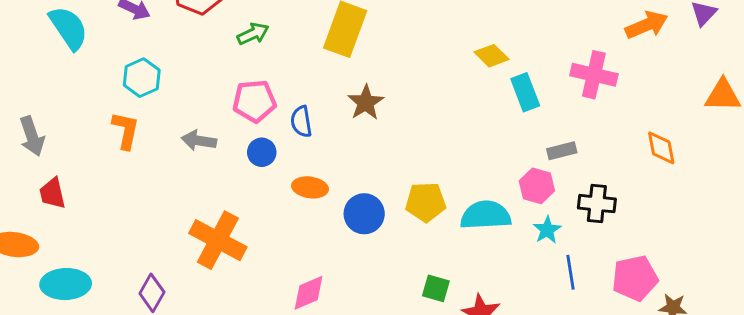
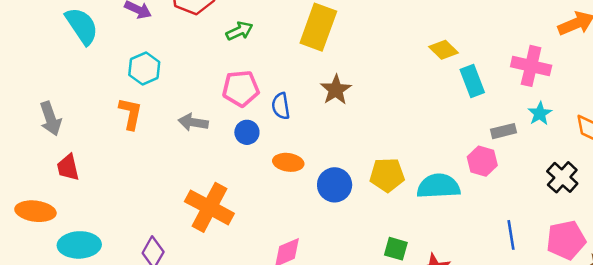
black cross: (597, 204) -> (562, 177), moved, turned 36
cyan star: (547, 230) -> (540, 114), moved

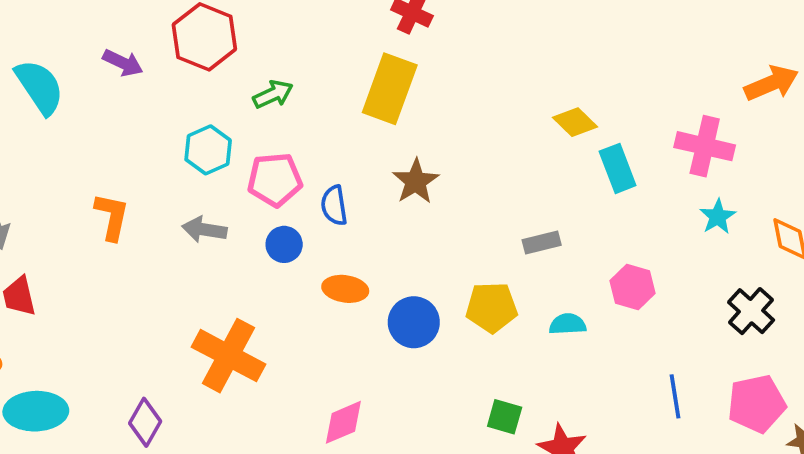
cyan hexagon: (144, 68) -> (208, 150), moved
gray rectangle: (504, 131) -> (542, 243), moved
cyan semicircle: (438, 186) -> (568, 324), size x0.6

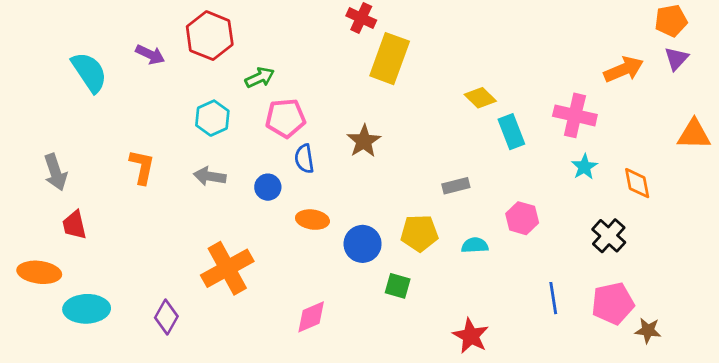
yellow rectangle: (390, 89) -> (390, 59), moved
pink pentagon: (275, 180) -> (285, 118), moved
orange cross: (228, 356) -> (227, 268), turned 33
green square: (505, 417) -> (398, 286), moved

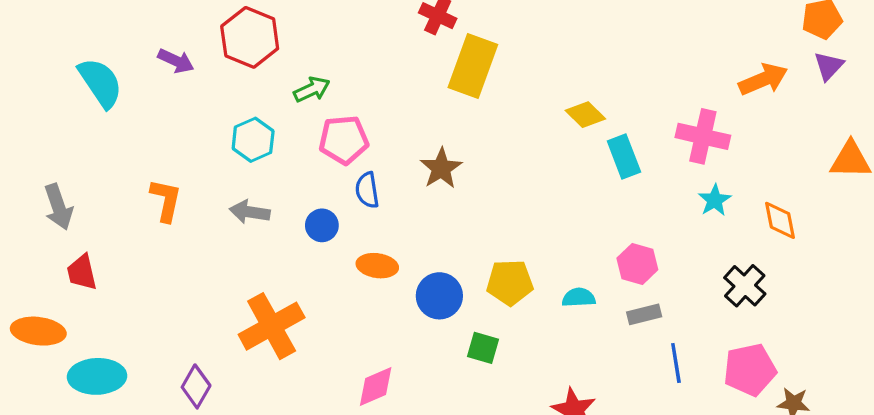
gray rectangle: (456, 186) -> (644, 314), moved

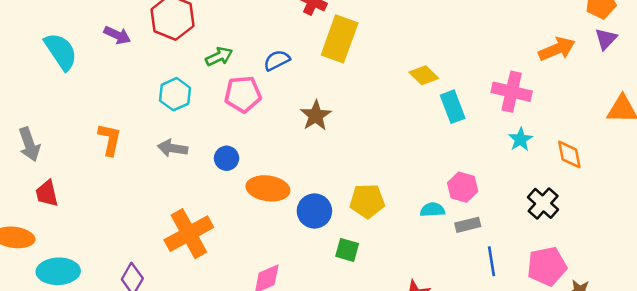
blue semicircle: (367, 190) -> (277, 60), moved, turned 72
orange ellipse: (377, 266) -> (268, 188), size x1.4
cyan semicircle: (579, 298) -> (433, 210), moved

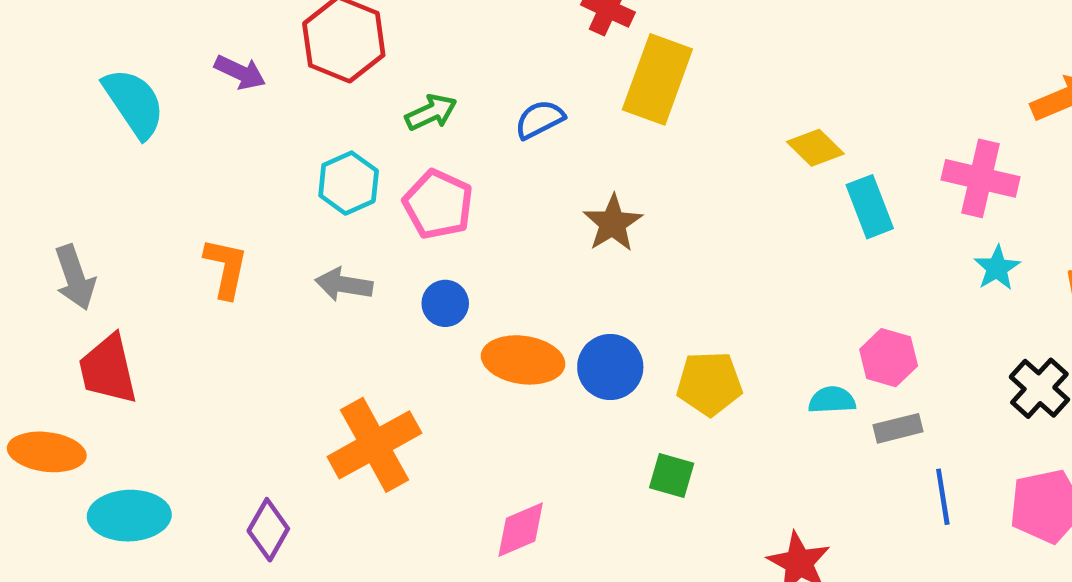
pink pentagon: (243, 94) -> (438, 204), moved, turned 30
red trapezoid: (47, 193) -> (108, 369), size x1.4
blue circle: (314, 211) -> (610, 367), moved

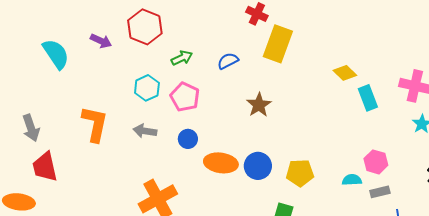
orange L-shape: (226, 268) -> (95, 124), size x1.4

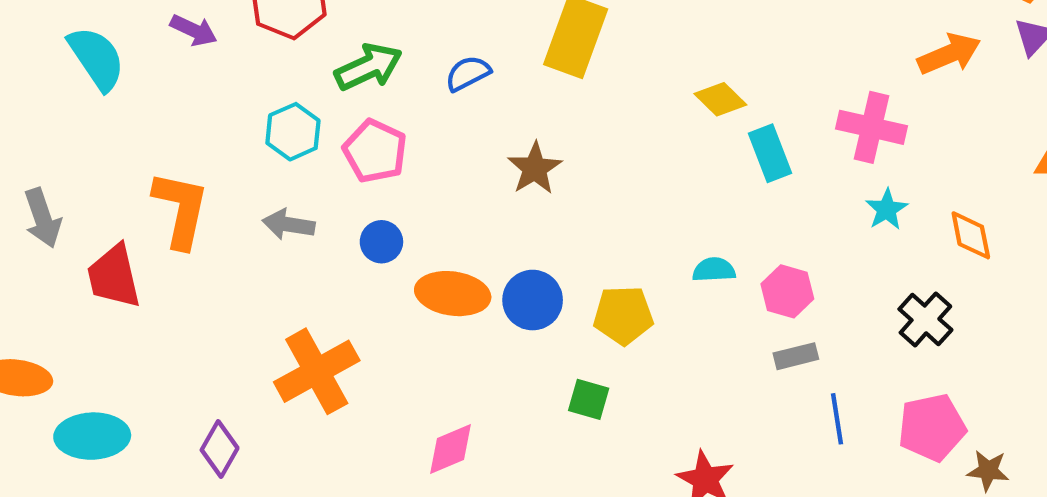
green arrow: (182, 58) -> (369, 67), size x1.4
red trapezoid: (45, 167) -> (114, 276), moved
cyan semicircle: (352, 180) -> (714, 270), moved

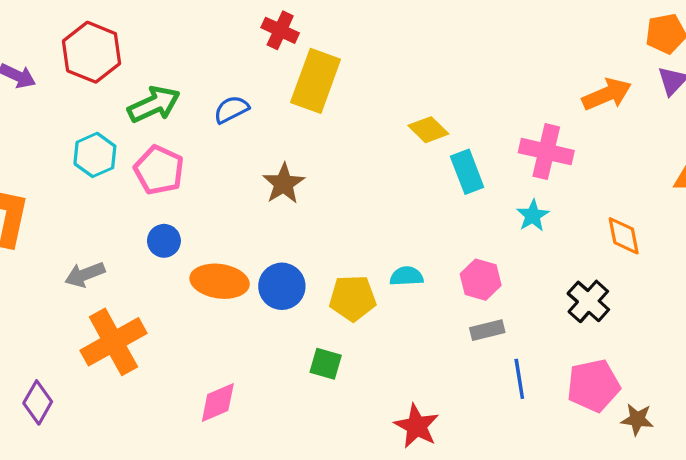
cyan star: (887, 209) -> (533, 216), moved
gray arrow: (289, 224) -> (85, 274), moved, turned -30
cyan semicircle: (714, 270) -> (406, 276), moved

